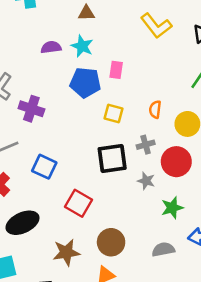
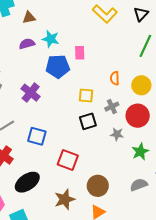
brown triangle: (86, 13) -> (29, 18), moved
purple cross: (31, 109) -> (31, 93), moved, turned 30
yellow square: (114, 113) -> (86, 95), moved
black square: (112, 158) -> (88, 121), size x0.7

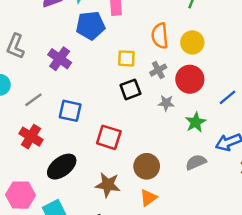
orange semicircle: (115, 78) -> (160, 36), size x1.5
brown star: (65, 199) -> (108, 185), turned 30

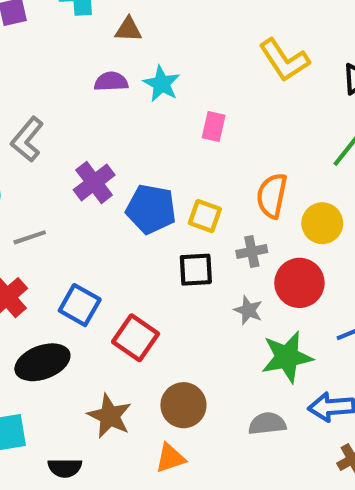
blue pentagon: (90, 26) -> (151, 209), moved
blue square: (70, 111) -> (80, 305), moved
green star: (196, 122) -> (287, 357), size x1.4

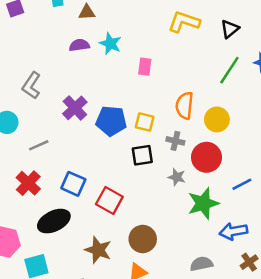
yellow L-shape: (284, 60) -> (184, 22), turned 148
gray cross: (252, 252) -> (175, 141), turned 30
gray semicircle: (267, 424) -> (201, 264), moved

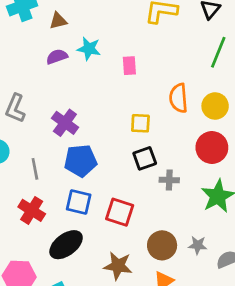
blue pentagon: (111, 121) -> (81, 161), moved
gray cross: (175, 141) -> (169, 180), moved
gray line: (39, 145) -> (35, 169), turned -66
gray star: (177, 177) -> (198, 245), moved

